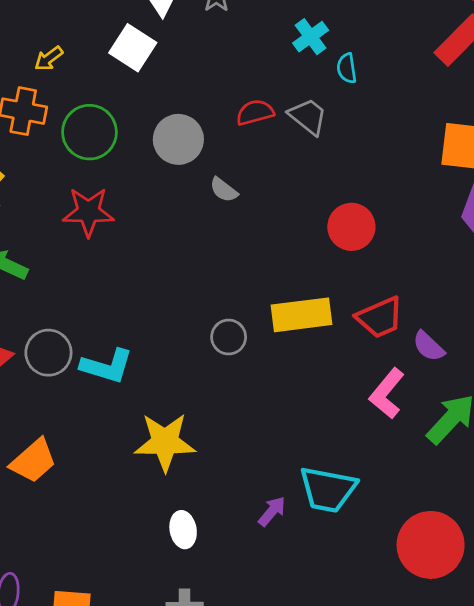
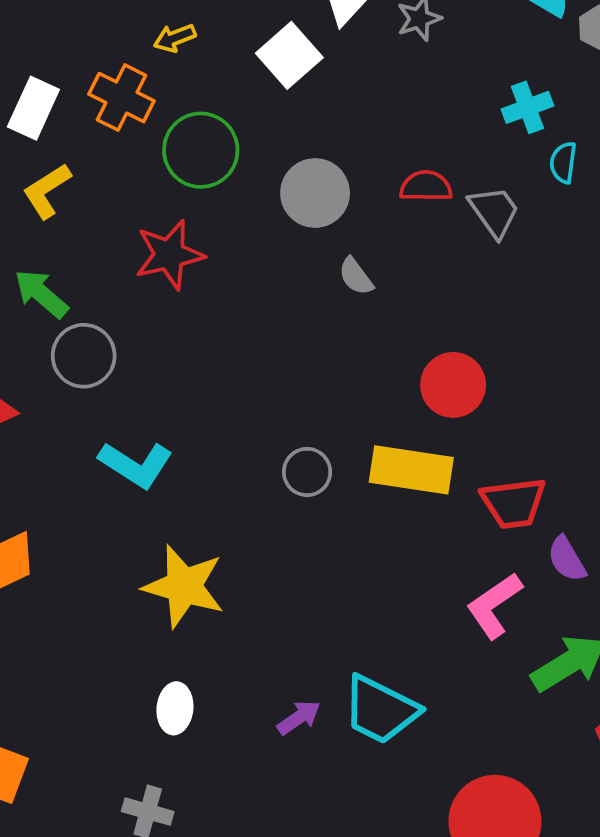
red star: (88, 212) -> (169, 255), turned -30
red circle: (351, 227) -> (453, 385), moved
gray circle: (48, 353) -> (84, 356), moved

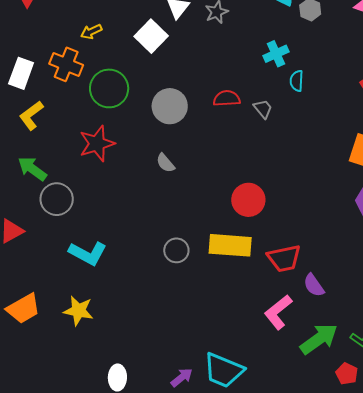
gray trapezoid: (494, 212) -> (263, 109), size x0.7
gray semicircle: (356, 276) -> (165, 163), moved
yellow star: (184, 586) -> (78, 311), moved, size x0.7

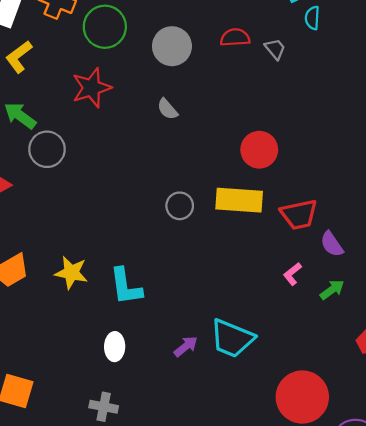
cyan L-shape: (88, 253) -> (126, 286), moved, turned 54
pink L-shape: (278, 312) -> (292, 274), size x0.6
green arrow: (319, 339) -> (332, 290), moved, size x0.6

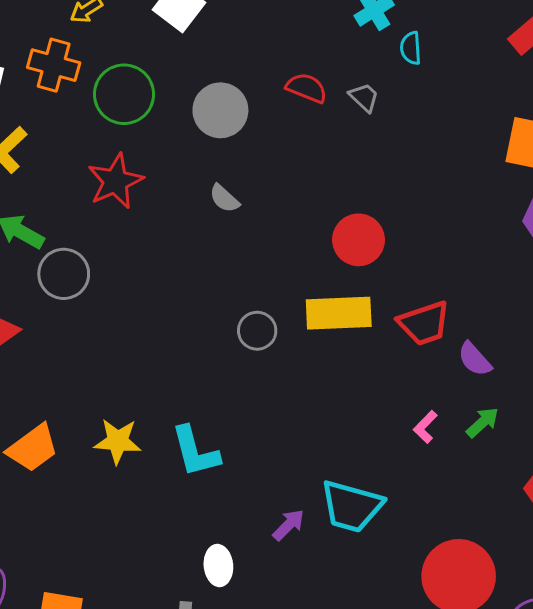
red semicircle: (235, 37) -> (307, 88), turned 32
pink L-shape: (292, 274) -> (425, 427), moved
white ellipse: (115, 347) -> (218, 565), moved

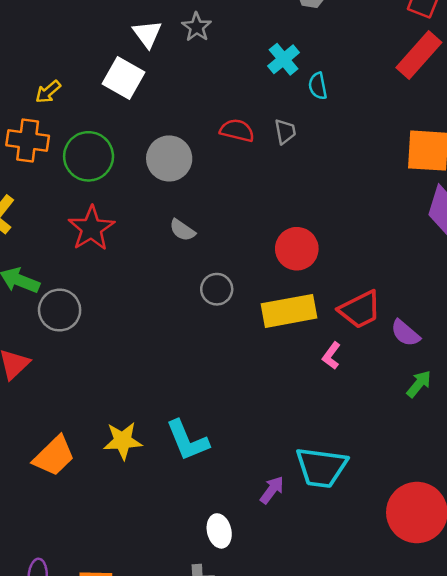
gray trapezoid: (364, 97) -> (285, 132), turned 44
gray circle: (257, 331) -> (217, 289), moved
pink L-shape: (425, 427) -> (331, 356), moved

